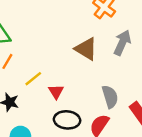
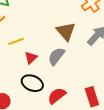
gray semicircle: (110, 97) -> (56, 56), moved, turned -144

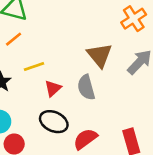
gray semicircle: (56, 56) -> (86, 87), turned -54

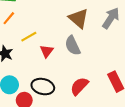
black ellipse: (54, 122) -> (43, 87), moved

